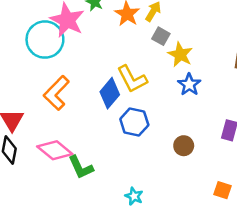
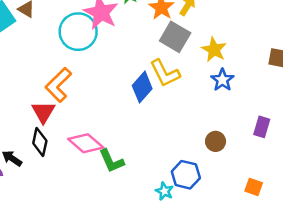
gray square: (161, 36) -> (175, 37), moved, size x1.6
orange L-shape: (56, 93) -> (58, 85), moved
blue hexagon: (134, 122) -> (186, 175), moved

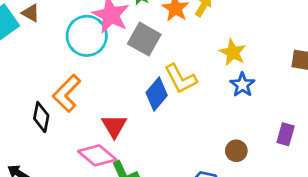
gray square: (175, 37) -> (144, 39), moved
red triangle: (43, 112) -> (114, 126), moved
black diamond: (40, 142) -> (41, 117), moved

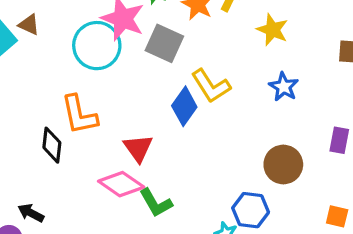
yellow star: (233, 52) -> (272, 30), moved
orange L-shape: (67, 93) -> (79, 115), turned -51
brown circle: (236, 151) -> (283, 164), size x1.5

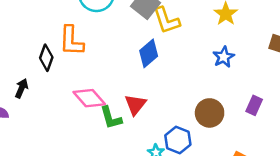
yellow L-shape: (211, 86) -> (166, 20), moved
red triangle: (138, 148) -> (135, 104), moved
black arrow: (31, 213) -> (21, 88), moved, turned 72

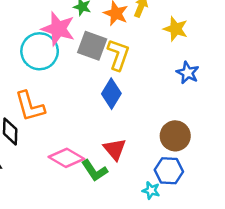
yellow L-shape: (166, 20) -> (118, 55), turned -124
brown circle: (210, 113) -> (175, 136), moved

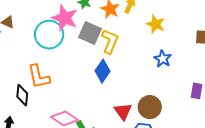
red triangle: (115, 149) -> (123, 111), moved

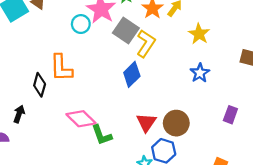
cyan circle: (49, 35) -> (81, 24), size x0.6

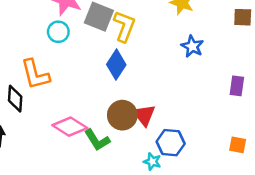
cyan circle: (81, 24) -> (58, 32), moved
brown circle: (176, 123) -> (122, 115), moved

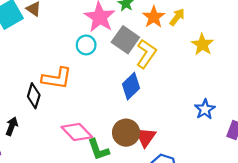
blue star: (192, 46) -> (205, 109), moved
orange L-shape: (35, 74) -> (57, 78), turned -80

